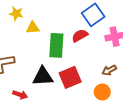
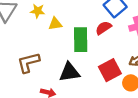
red square: (70, 77) -> (110, 70), moved

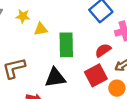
red semicircle: (103, 28) -> (103, 50), moved

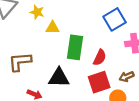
red semicircle: (103, 50) -> (100, 58), moved, turned 140

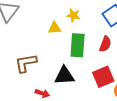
yellow star: (37, 12) -> (73, 15), moved
red semicircle: (100, 58) -> (105, 44), moved

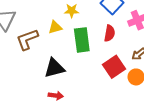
brown L-shape: (26, 63) -> (27, 39), moved
black triangle: (64, 76) -> (54, 68), moved

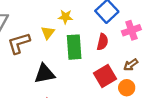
yellow triangle: (55, 27) -> (48, 33), turned -40

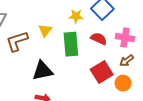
yellow star: (65, 17) -> (76, 16), moved
pink cross: (131, 30) -> (125, 38), moved, turned 30
red semicircle: (103, 42) -> (99, 39), turned -77

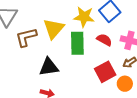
yellow star: (76, 16) -> (84, 17), size x1.5
yellow triangle: (45, 30) -> (54, 29), size x1.6

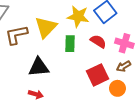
green rectangle: (77, 43) -> (70, 44), size x0.7

